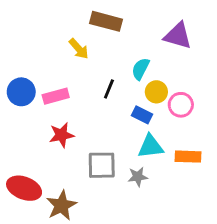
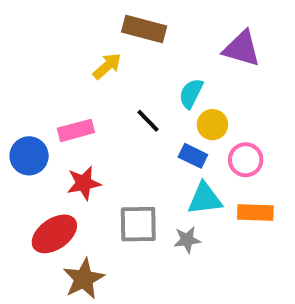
yellow arrow: (79, 49) -> (107, 66), turned -90
black line: (109, 89) -> (148, 121), turned -66
blue circle: (21, 92) -> (29, 156), moved
pink circle: (181, 105) -> (246, 160), moved
red ellipse: (24, 188) -> (54, 234), moved, turned -56

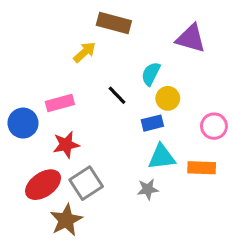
blue rectangle: (193, 156) -> (152, 123), turned -40
pink circle: (246, 160) -> (214, 126), moved
gray square: (138, 224) -> (86, 183), moved, turned -32

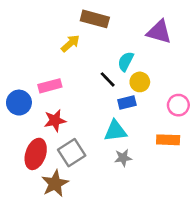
black line: (117, 95) -> (108, 79), moved
cyan triangle: (162, 157) -> (115, 131), moved
red ellipse: (43, 185) -> (36, 154), turned -36

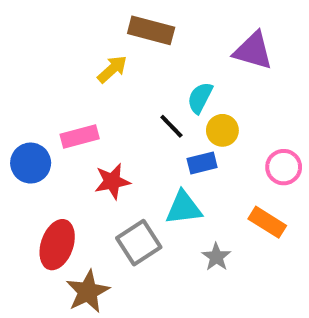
red star: (55, 121) -> (112, 181), moved
orange rectangle: (168, 140) -> (267, 222), turned 30
gray square: (72, 153) -> (139, 243), moved
gray star: (123, 158) -> (216, 257), moved, turned -30

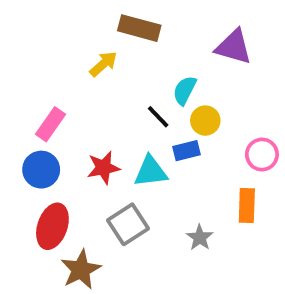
pink rectangle: (80, 136) -> (51, 124), moved, turned -40
blue circle: (31, 163) -> (41, 170), moved
cyan triangle: (184, 208) -> (151, 171), moved
orange rectangle: (267, 222) -> (247, 205), turned 60

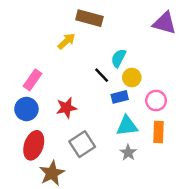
purple triangle: (234, 47) -> (165, 23), moved
pink circle: (262, 154) -> (156, 101), moved
cyan triangle: (151, 171) -> (127, 126), moved

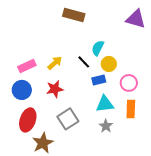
yellow arrow: (66, 41) -> (55, 63), moved
pink rectangle: (33, 80) -> (27, 66), turned 30

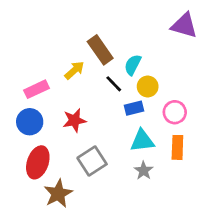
brown rectangle: (74, 15) -> (100, 50), moved, turned 40
yellow arrow: (55, 63) -> (74, 70), moved

